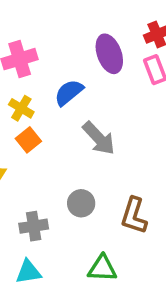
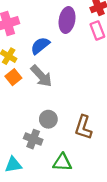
purple ellipse: (109, 54) -> (67, 20), turned 30
gray arrow: (99, 138) -> (41, 76), moved
gray cross: (34, 226) -> (33, 139), moved, turned 30

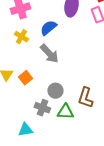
orange square: (13, 77) -> (25, 78), moved
green triangle: (62, 162) -> (65, 112), moved

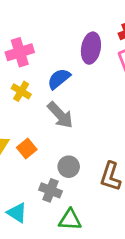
green triangle: (65, 112) -> (70, 220), moved
cyan triangle: (25, 130) -> (17, 213), moved, turned 42

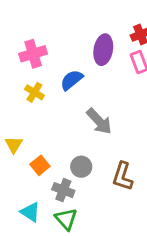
gray arrow: (60, 115) -> (99, 121), moved
orange square: (27, 149) -> (40, 165), moved
green triangle: (70, 220) -> (66, 219), moved, turned 45

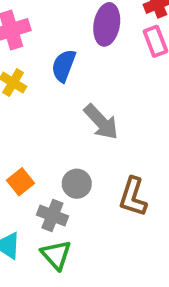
blue semicircle: (72, 80) -> (64, 66), turned -30

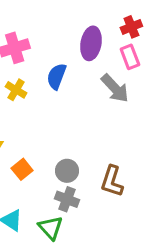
gray arrow: (101, 122) -> (115, 88), moved
gray cross: (52, 216) -> (67, 199), moved

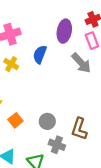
gray cross: (67, 199) -> (57, 145), moved

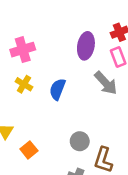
blue semicircle: (40, 54) -> (57, 89), moved
gray circle: (47, 121) -> (80, 141), moved

